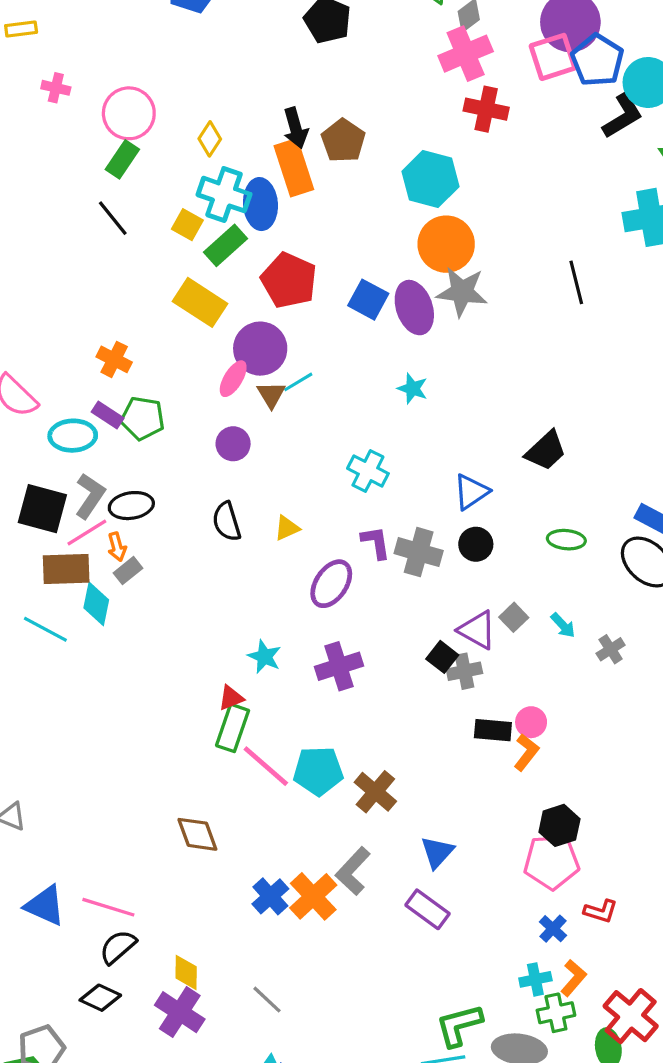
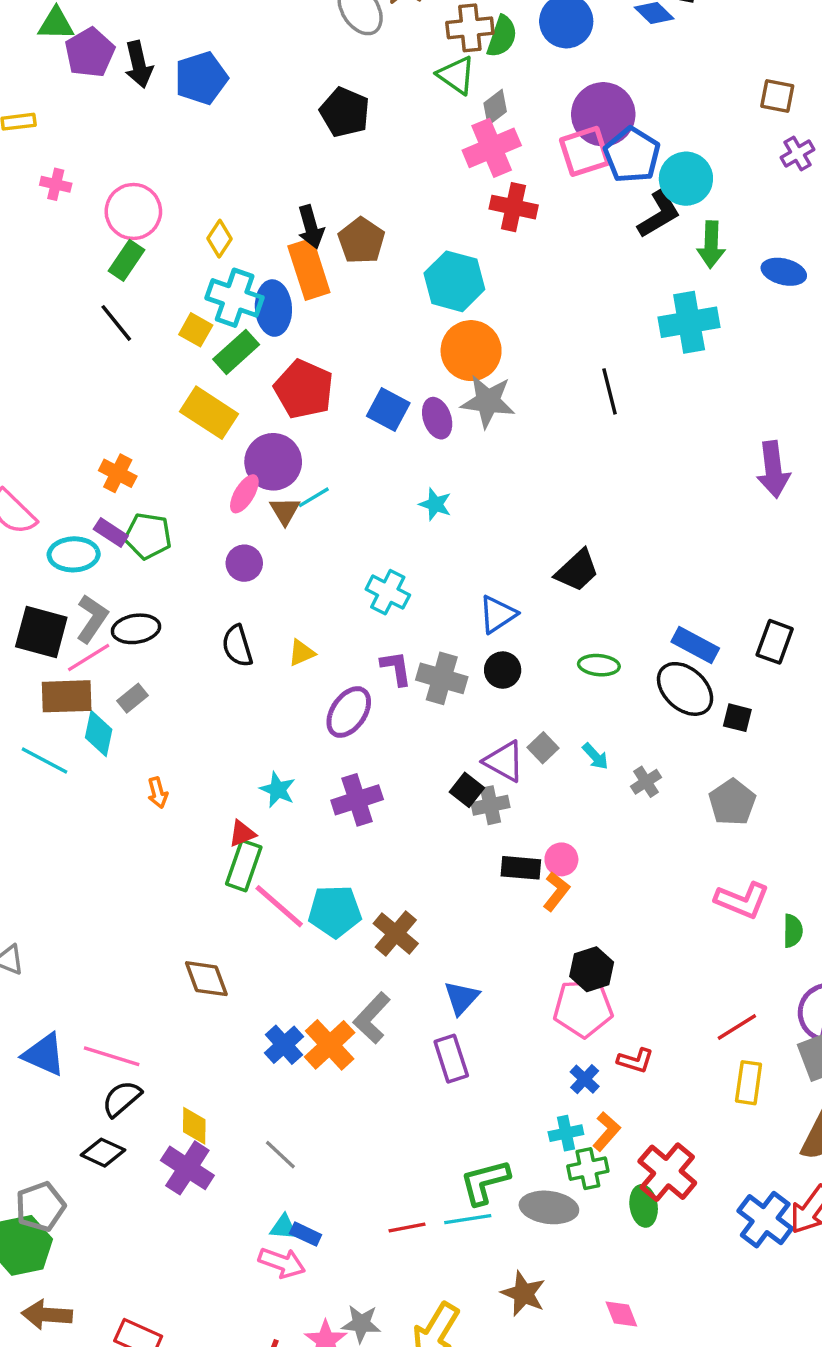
purple ellipse: (414, 308) -> (437, 418), size x0.7
orange arrow: (117, 547) -> (158, 793), moved
purple rectangle: (428, 909) -> (451, 1059), turned 36

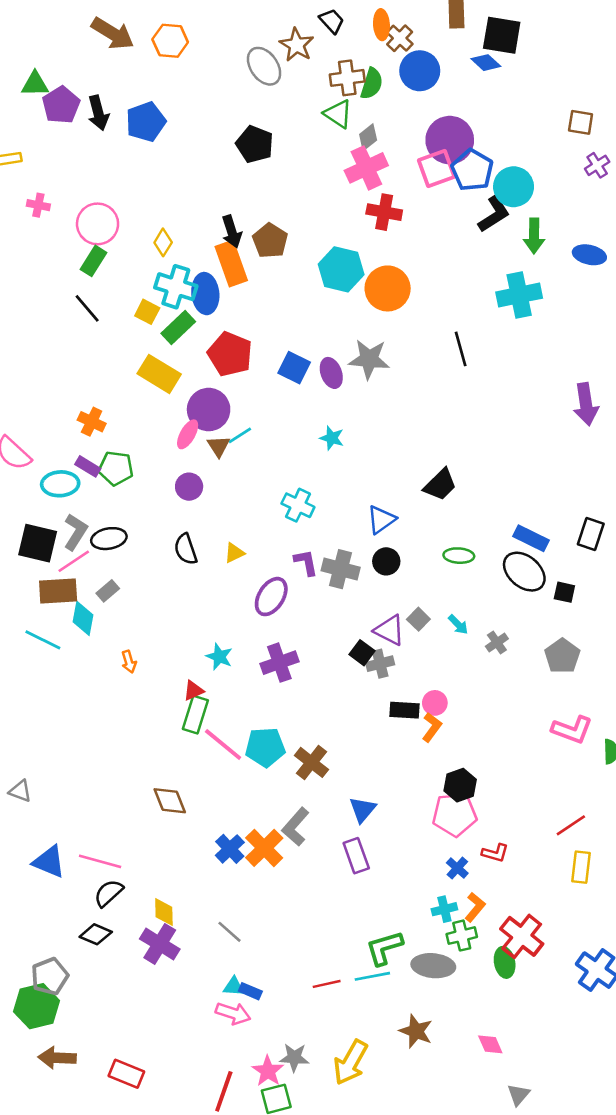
orange circle: (471, 351) -> (388, 288), moved

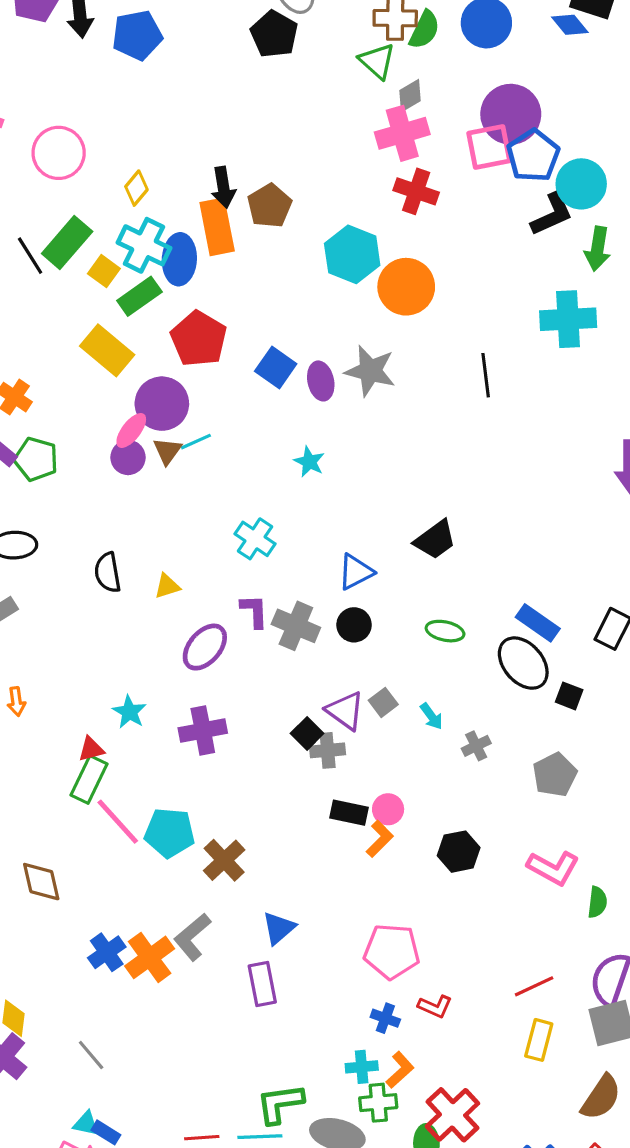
black pentagon: (255, 144) -> (274, 34), moved
green rectangle: (93, 261) -> (67, 242), moved, size x1.4
purple circle: (189, 487) -> (128, 457), moved
black hexagon: (460, 785) -> (459, 852), moved
blue cross: (457, 868) -> (385, 1018), turned -30

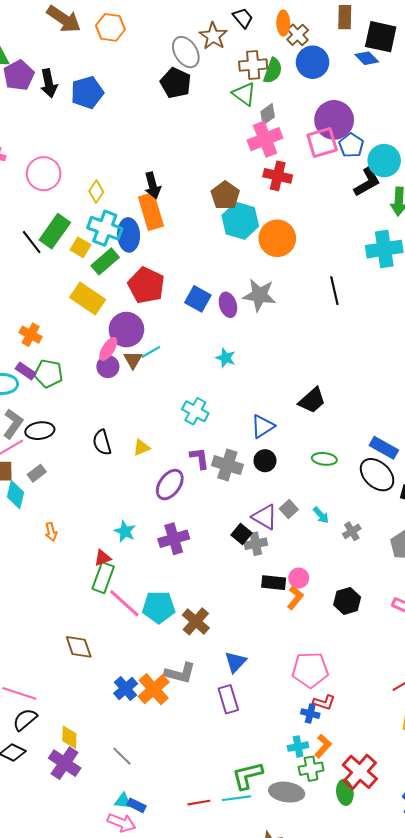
blue pentagon: (533, 156) -> (351, 145), size x0.7
brown pentagon: (270, 206) -> (225, 195), moved
gray L-shape: (192, 937) -> (180, 673), turned -120
red L-shape: (435, 1006) -> (324, 702), moved

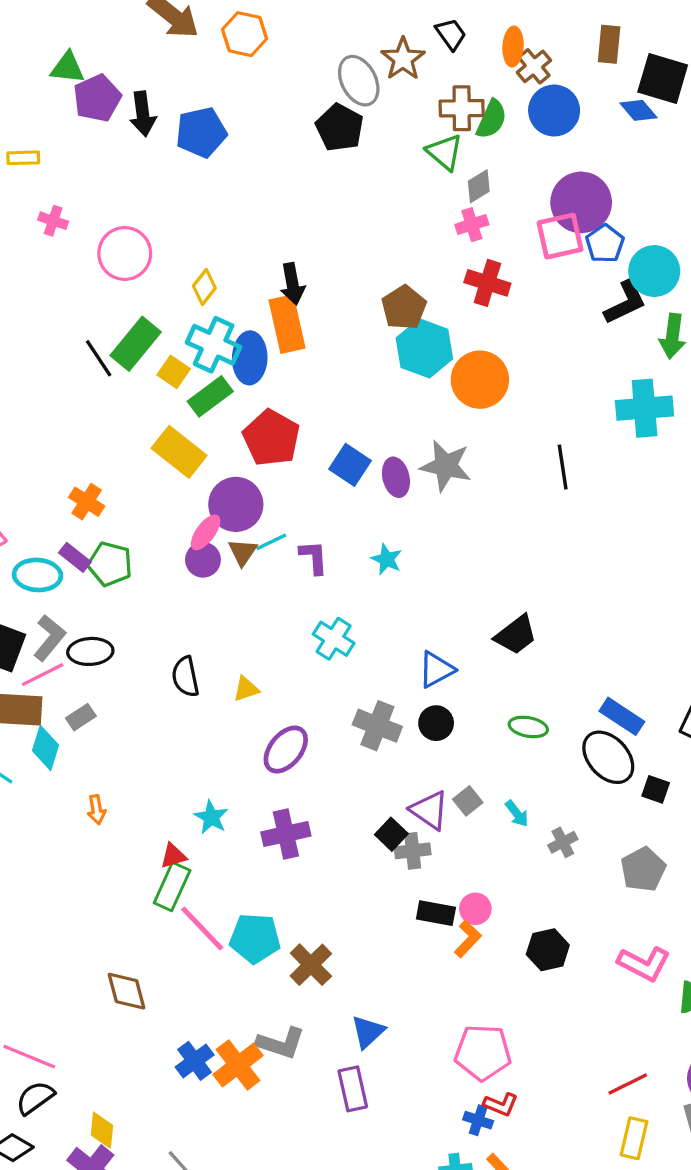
pink cross: (265, 139) -> (472, 225), size x0.6
purple L-shape: (199, 458) -> (314, 557), moved

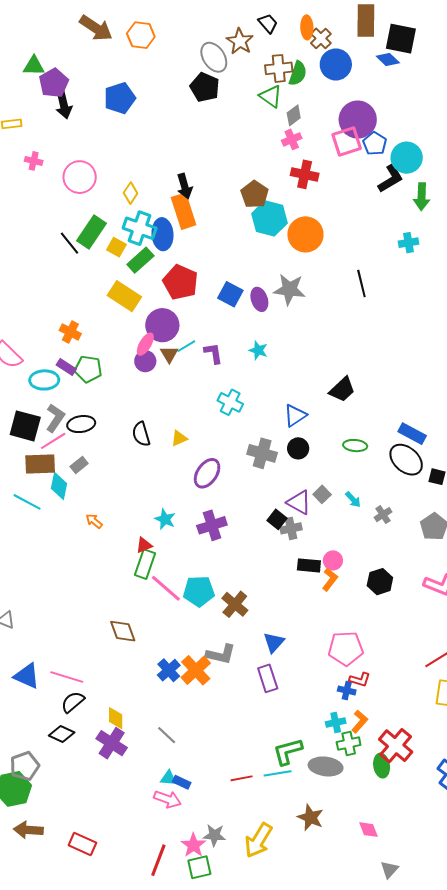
brown rectangle: (609, 44) -> (366, 21), size x1.4
black arrow: (143, 114) -> (64, 105), moved
cyan cross: (645, 408) -> (408, 243), size x0.6
orange arrow: (97, 810) -> (94, 521), turned 144

